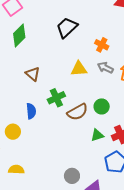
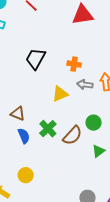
blue semicircle: (31, 111) -> (24, 136), moved
yellow circle: (13, 132) -> (26, 175), moved

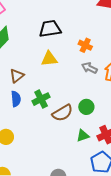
black trapezoid: (36, 59) -> (50, 29), turned 35
yellow triangle: (60, 94) -> (49, 59), moved
brown triangle: (18, 114) -> (17, 76), turned 42

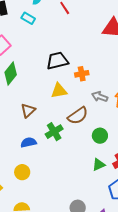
orange cross: (85, 45) -> (82, 74), moved, turned -32
blue semicircle: (16, 99) -> (29, 142), moved, turned -91
brown semicircle: (62, 113) -> (78, 116), moved

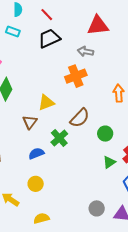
black trapezoid: (57, 61) -> (49, 38), moved
orange cross: (82, 74) -> (76, 76), size x1.5
yellow triangle: (59, 91) -> (46, 103), moved
gray arrow: (100, 97) -> (85, 51), moved

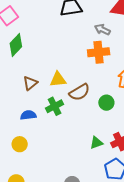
orange cross: (76, 76) -> (99, 52), moved
yellow triangle: (46, 103) -> (58, 79), moved
green circle: (105, 134) -> (106, 103), moved

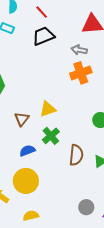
brown semicircle: (80, 92) -> (76, 155), moved, turned -40
yellow circle: (20, 144) -> (26, 181), size x1.6

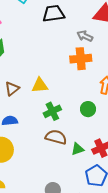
green cross: (51, 136) -> (52, 111), moved
brown semicircle: (76, 155) -> (56, 137), turned -95

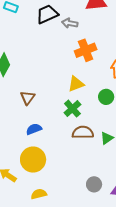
gray arrow: (85, 36) -> (70, 23), moved
yellow triangle: (40, 85) -> (76, 84), moved

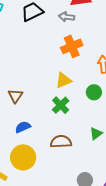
gray arrow: (70, 23) -> (67, 17), moved
brown semicircle: (83, 132) -> (61, 142), moved

